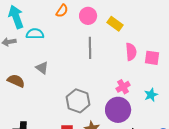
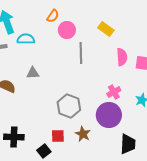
pink circle: (88, 16) -> (67, 30), moved
gray triangle: (42, 68) -> (33, 73), turned -40

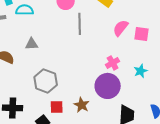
pink semicircle: (122, 57) -> (121, 28), turned -138
gray hexagon: (69, 106) -> (46, 81), moved

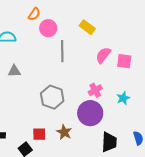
gray hexagon: (46, 81) -> (52, 97), moved

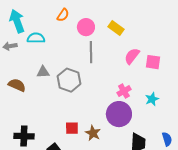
pink circle: (48, 28) -> (86, 27), moved
gray hexagon: (52, 97) -> (69, 80), moved
red square: (39, 134) -> (72, 128), moved

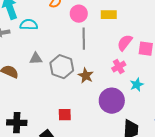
yellow rectangle: (116, 28) -> (109, 15), turned -35
pink cross: (124, 91) -> (119, 67), moved
cyan star: (152, 99) -> (137, 85), moved
brown star: (93, 133) -> (86, 76), moved

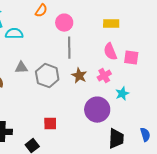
yellow rectangle: (109, 15) -> (111, 24), moved
pink semicircle: (125, 43) -> (110, 52), turned -60
brown star: (86, 76) -> (79, 76), moved

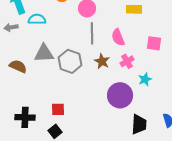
pink semicircle: (110, 52) -> (118, 37), moved
gray triangle: (21, 68) -> (44, 53), size x1.5
red square: (50, 124) -> (58, 109), moved

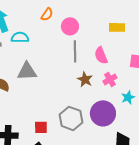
gray hexagon: (70, 61) -> (71, 118), moved

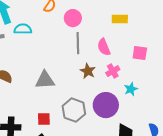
gray triangle: (27, 71) -> (45, 80), moved

